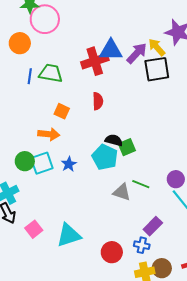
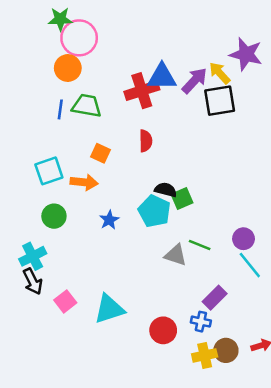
orange circle: (20, 43) -> (68, 68), moved
cyan square: (42, 163) -> (49, 171), moved

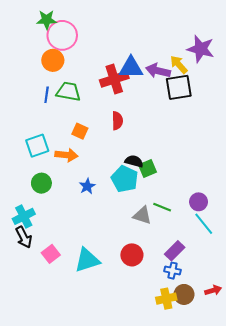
purple arrow: (195, 81) -> (158, 71), turned -120
blue cross: (201, 322) -> (173, 271), moved
red circle: (163, 330) -> (132, 255), moved

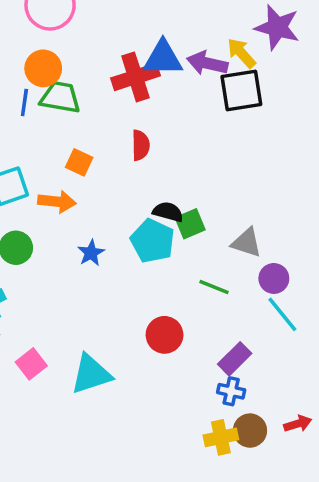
orange circle: (53, 60) -> (43, 68), moved
gray triangle: (142, 215) -> (247, 243), moved
red circle: (132, 255) -> (165, 335), moved

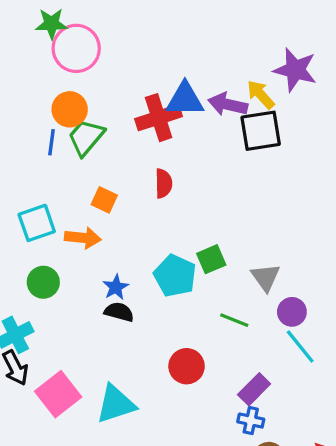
green trapezoid: (60, 97) -> (86, 137), turned -60
black semicircle: (168, 212) -> (119, 312), moved
gray triangle: (247, 243) -> (266, 277), turned 36
pink square: (31, 364) -> (58, 394), size x1.5

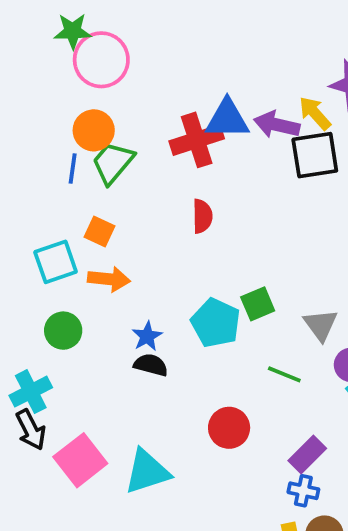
orange square: (104, 200) -> (99, 231), moved

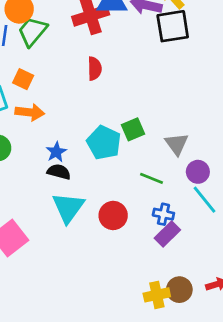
cyan triangle: (147, 472) -> (68, 208), moved, turned -36
blue cross: (303, 491) -> (163, 214), moved

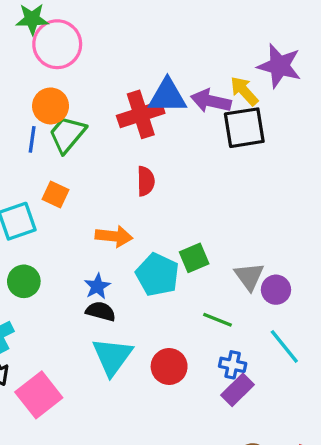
orange arrow: (30, 112) -> (114, 236), moved
purple circle: (198, 172) -> (276, 290), moved

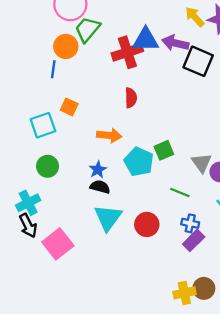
yellow arrow: (244, 91) -> (195, 17), moved
black square: (244, 128) -> (198, 61), turned 32
green trapezoid: (67, 134) -> (87, 29), moved

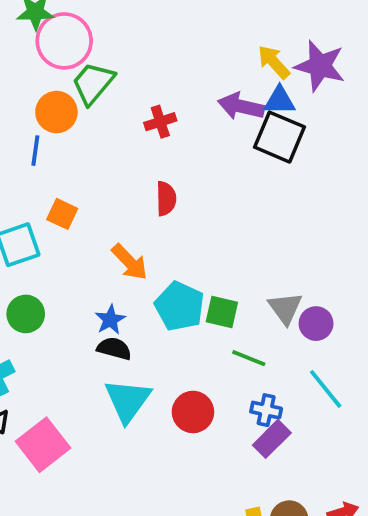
blue triangle: (146, 40) -> (280, 101), moved, size x0.7
red cross: (127, 52) -> (160, 122), size x0.6
orange arrow: (109, 135) -> (130, 262), turned 40
green square: (164, 150) -> (222, 312), moved, turned 36

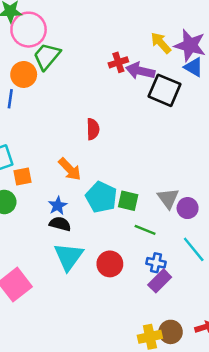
blue triangle: (280, 101) -> (194, 67), moved, turned 30
red cross: (160, 122) -> (118, 62), moved
orange square: (62, 214) -> (22, 176), moved, turned -36

